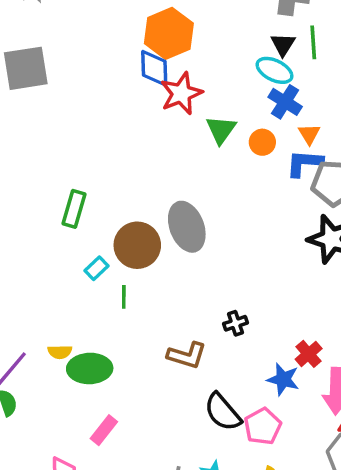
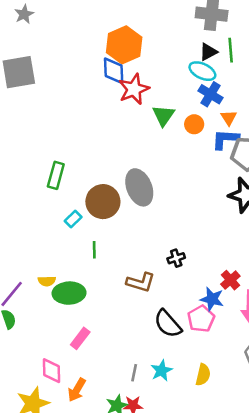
black triangle: (283, 44) -> (208, 52), turned 30
green line: (124, 297) -> (94, 250), moved
pink pentagon: (263, 426) -> (201, 319), moved

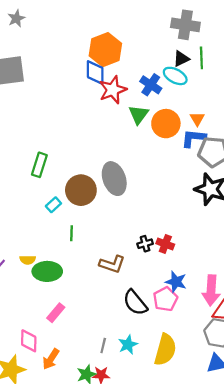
blue cross: (210, 94) -> (151, 85), moved
orange circle: (194, 124) -> (166, 124), size x1.6
red cross: (230, 280) -> (165, 244), moved, turned -30
yellow semicircle: (203, 375) -> (165, 350), size x1.6

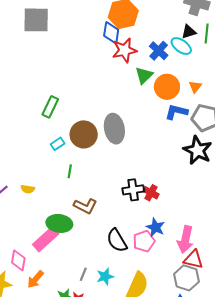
blue L-shape: (194, 138) -> (176, 112), moved
black cross: (145, 244) -> (133, 190), size x1.5
brown L-shape: (112, 264) -> (85, 206), moved
green ellipse: (47, 271) -> (59, 223), moved
pink rectangle: (56, 313) -> (46, 239), size x1.5

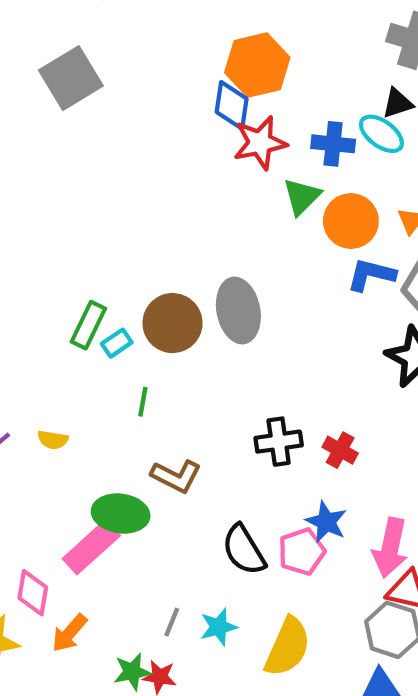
gray square: (36, 20) -> (71, 78), turned -32
blue cross: (159, 51) -> (333, 144), turned -36
green rectangle: (50, 107) -> (88, 325), moved
red cross: (151, 193) -> (340, 450), moved

